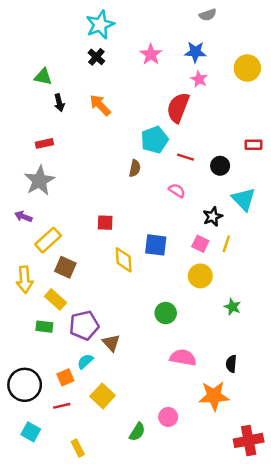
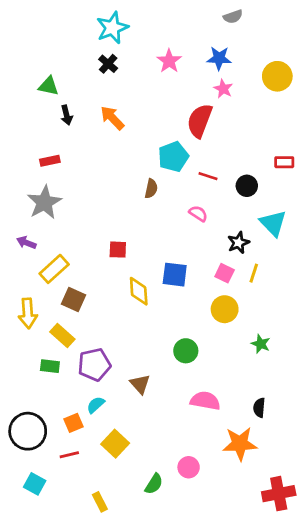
brown triangle: (111, 343) -> (140, 384), moved
yellow rectangle: (78, 448) -> (100, 502), moved

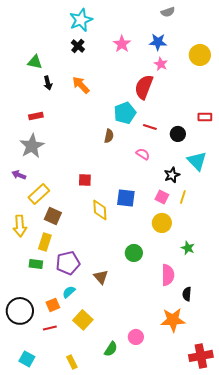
yellow rectangle: (62, 336) -> (45, 242), turned 66
pink semicircle: (205, 401) -> (168, 275), moved, turned 80
cyan square: (35, 484) -> (27, 359), moved

